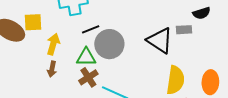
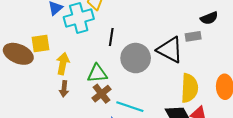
black line: (91, 29) -> (111, 37), moved, turned -54
gray circle: (109, 44) -> (136, 58), moved

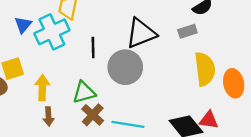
black triangle: (170, 50) -> (141, 33), moved, turned -40
yellow semicircle: (189, 88) -> (205, 69), moved

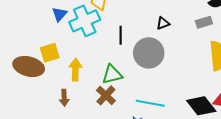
black triangle: (141, 33) -> (163, 23), size x0.5
brown cross: (93, 115) -> (106, 95), moved
brown arrow: (49, 116) -> (64, 98), moved

